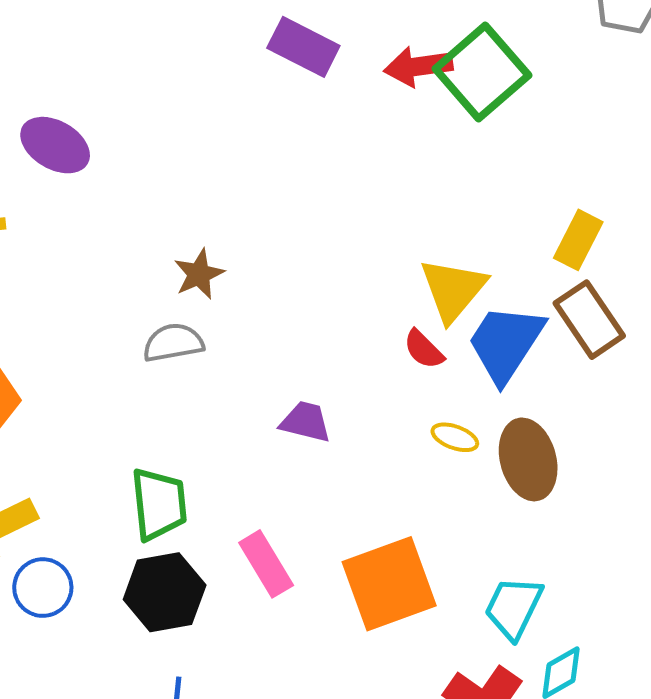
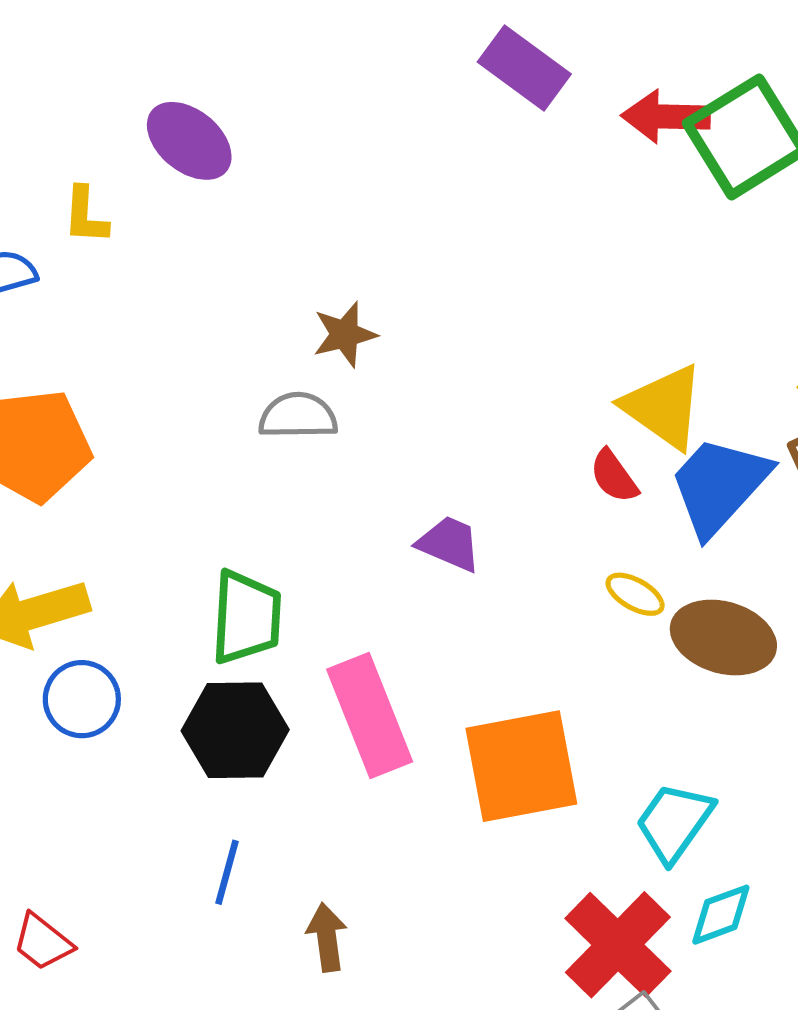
yellow triangle: (453, 290) -> (664, 407), turned -44
brown ellipse: (528, 459) -> (723, 638), turned -68
pink rectangle: (266, 564) -> (370, 716), size x1.4

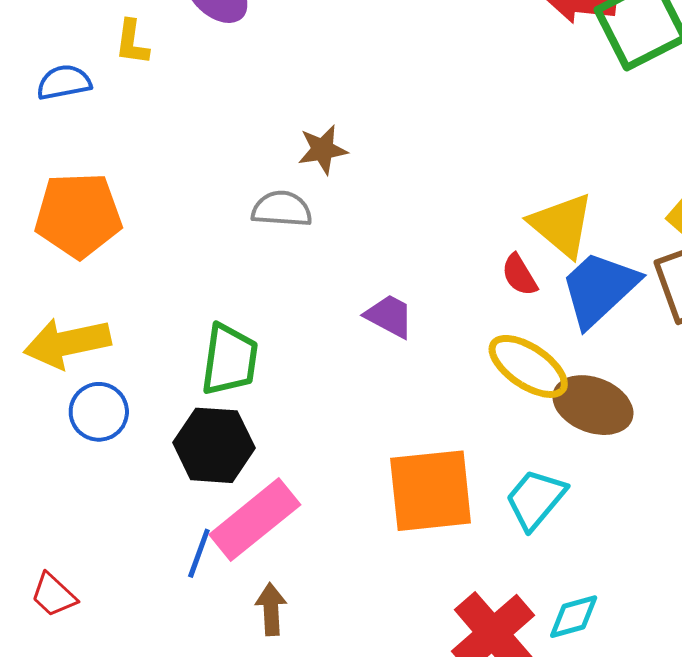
yellow ellipse: (635, 594) -> (528, 366), size x1.8
pink rectangle: (370, 716) -> (255, 520), moved, turned 68
cyan trapezoid: (674, 822) -> (535, 499), moved

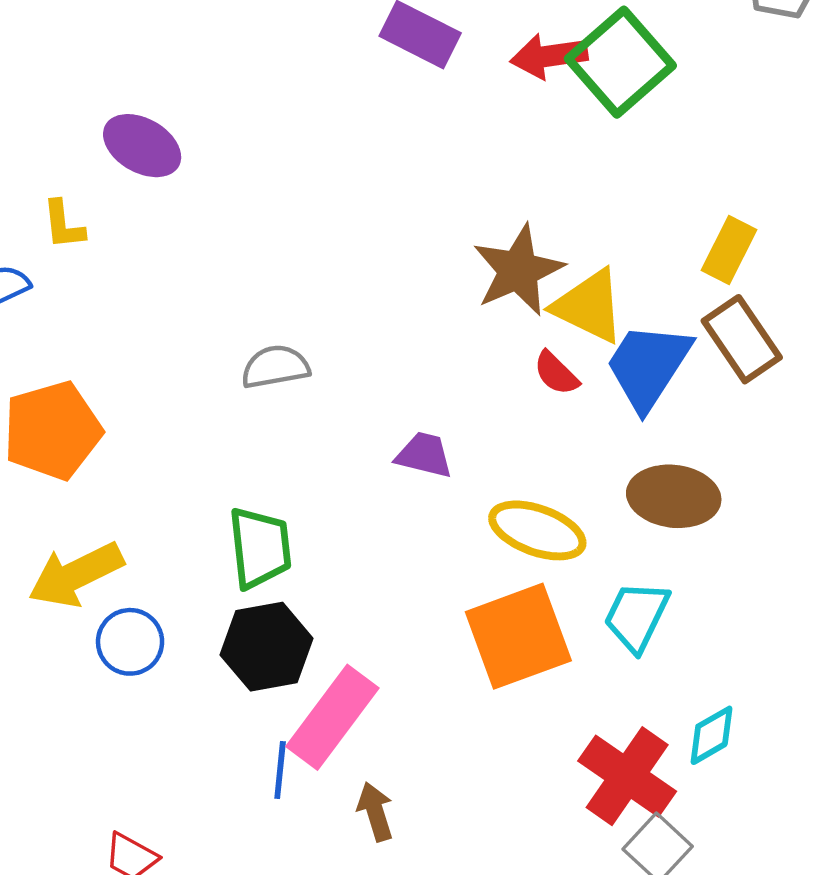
brown star: (323, 150) -> (518, 270), moved, size x1.6
yellow ellipse: (528, 366) -> (537, 530), moved

